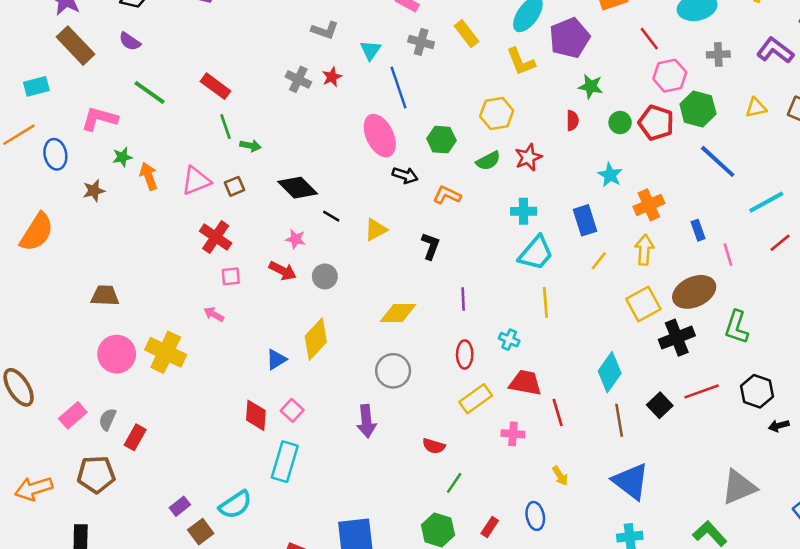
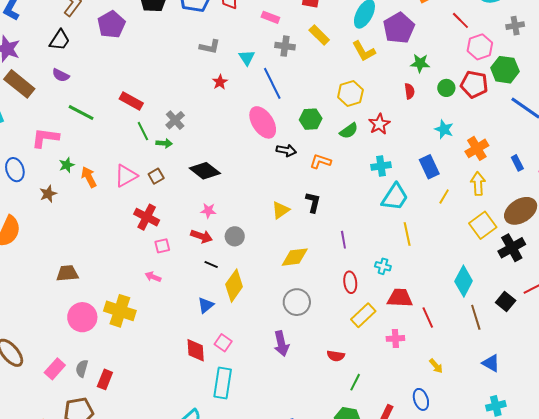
gray cross: (298, 79) -> (175, 120), moved, turned 30
black line: (331, 216) -> (211, 265), moved
yellow triangle: (376, 230) -> (281, 210), moved
blue triangle: (631, 481) -> (491, 363), size x0.6

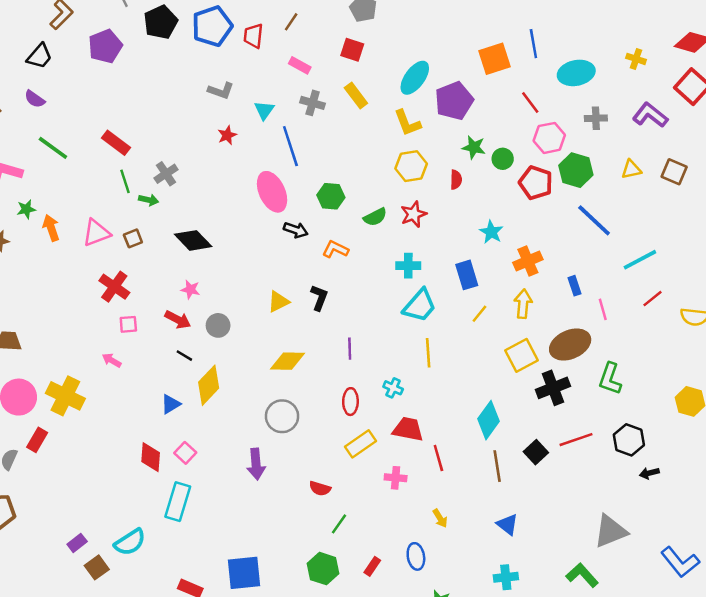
green circle: (446, 88) -> (503, 159), moved
yellow hexagon: (350, 93) -> (411, 166), moved
red rectangle: (105, 379) -> (37, 440), moved

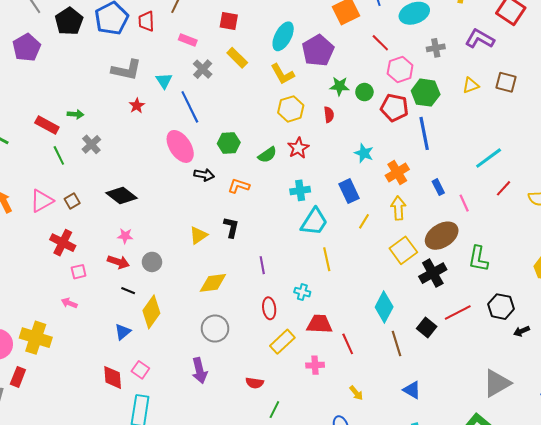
gray L-shape: (221, 91) -> (126, 70), size x1.4
gray cross: (313, 103) -> (203, 69), turned 36
green arrow: (149, 200) -> (75, 114), moved
blue line: (594, 220) -> (424, 133), moved, turned 44

